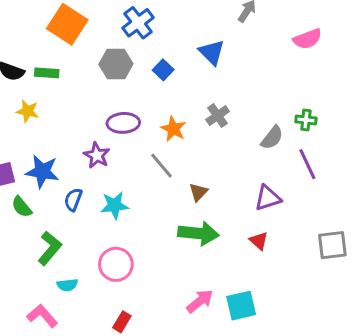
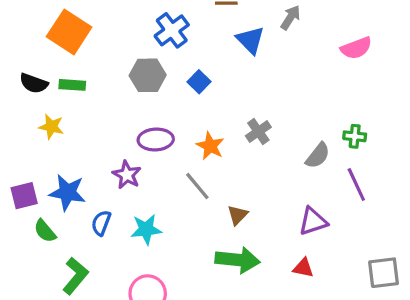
orange square: (67, 24) -> (69, 32), moved
blue triangle: (212, 52) -> (250, 40), moved
red triangle: (259, 241) -> (303, 268), turned -30

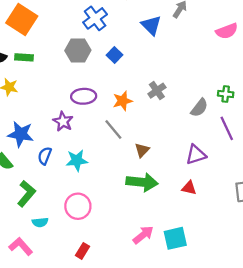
orange star: (210, 146) -> (123, 101), turned 30

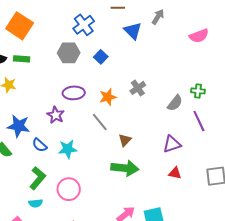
blue semicircle: (45, 156) -> (40, 145), turned -70
red triangle: (189, 188) -> (175, 173), moved
green L-shape: (26, 194) -> (38, 178), moved

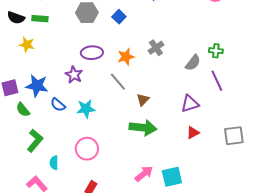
red triangle: (175, 173) -> (193, 133), turned -40
green L-shape: (38, 178) -> (35, 141), moved
cyan semicircle: (36, 203) -> (54, 163), turned 96

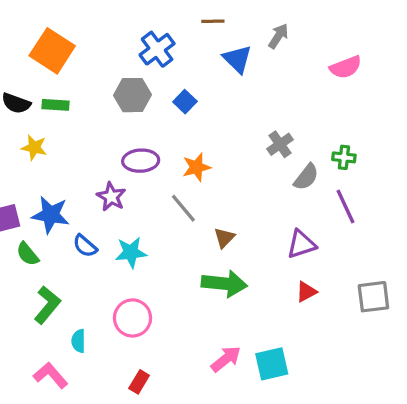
gray cross: (156, 48) -> (280, 144), moved

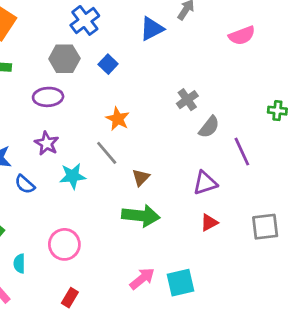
blue triangle: (237, 59) -> (152, 29), turned 48
green cross: (344, 157) -> (277, 111), moved
purple ellipse: (141, 161) -> (48, 97), moved
orange star: (196, 167) -> (118, 119), turned -30
cyan star: (131, 252) -> (73, 176), moved

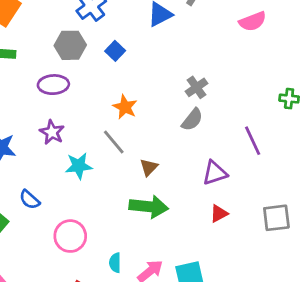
gray semicircle: (209, 127) -> (192, 120), moved
blue semicircle: (25, 184) -> (30, 200), moved
cyan semicircle: (19, 264) -> (115, 263), moved

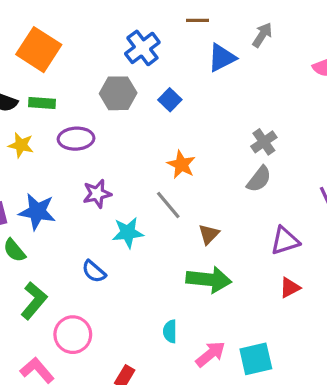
purple ellipse: (53, 85) -> (76, 139), moved
purple star: (52, 132) -> (97, 194), turned 30
blue semicircle: (30, 200) -> (94, 271), moved
pink circle: (70, 236) -> (73, 335), moved
cyan semicircle: (115, 263) -> (170, 331), moved

